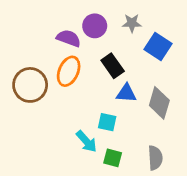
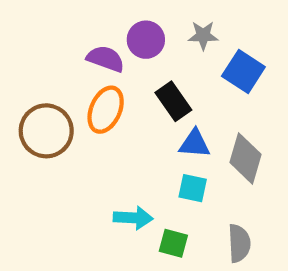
cyan square: (107, 122) -> (193, 188), moved
cyan arrow: (86, 141) -> (133, 218), turned -45

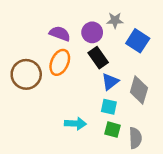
purple circle: (146, 40) -> (92, 32), moved
blue triangle: (195, 144) -> (110, 82), turned -42
green square: (173, 243) -> (113, 130), moved

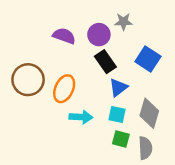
blue square: (138, 41) -> (148, 59), moved
orange ellipse: (60, 62) -> (64, 89), moved
gray diamond: (139, 90) -> (149, 113), moved
cyan arrow: (75, 124) -> (81, 117), moved

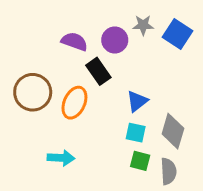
blue square: (148, 59) -> (177, 34), moved
black rectangle: (105, 62) -> (98, 71), moved
cyan arrow: (81, 117) -> (61, 158), moved

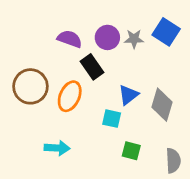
gray star: (143, 25) -> (134, 39), moved
gray diamond: (173, 131) -> (162, 105), moved
cyan square: (136, 133) -> (112, 119), moved
gray semicircle: (168, 171) -> (173, 161), moved

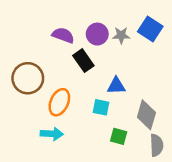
blue triangle: (128, 95) -> (116, 86), turned 36
orange ellipse: (70, 96) -> (59, 102), moved
gray diamond: (162, 105) -> (146, 115), moved

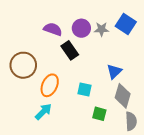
blue triangle: (116, 86) -> (114, 72), moved, turned -42
cyan arrow: (52, 134) -> (43, 112), turned -48

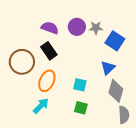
blue square: (126, 24) -> (115, 41), moved
black rectangle: (70, 50) -> (49, 51), moved
green square: (99, 114) -> (81, 108), moved

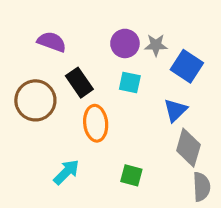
purple semicircle: (50, 28) -> (52, 42), moved
orange ellipse: (47, 81) -> (96, 123), moved, turned -30
cyan square: (80, 85) -> (130, 83), moved

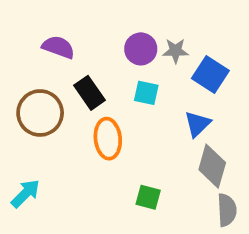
cyan arrow: (66, 172) -> (25, 194), moved

